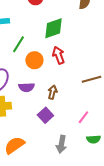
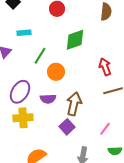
red arrow: (58, 55) -> (105, 67), moved
brown arrow: (52, 92) -> (74, 104), size x1.6

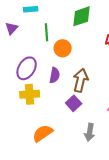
green line: (40, 56) -> (47, 32), turned -36
purple semicircle: (48, 99) -> (55, 75), turned -77

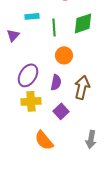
green line: (47, 32) -> (54, 27), moved
purple square: (74, 103) -> (61, 111), moved
orange semicircle: (43, 133) -> (44, 140), turned -95

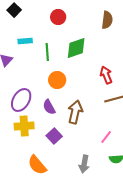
purple semicircle: (56, 82) -> (49, 107), turned 140

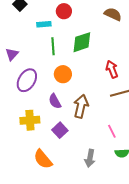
brown semicircle: (107, 20) -> (113, 14), turned -72
cyan rectangle: (25, 41) -> (44, 24), moved
purple ellipse: (21, 100) -> (27, 80), moved
pink line: (106, 137) -> (112, 131), turned -64

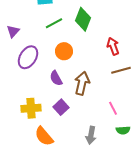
green diamond: (82, 42) -> (83, 19), turned -50
green line: (53, 46) -> (54, 23), turned 66
yellow cross: (30, 120) -> (31, 108), moved

